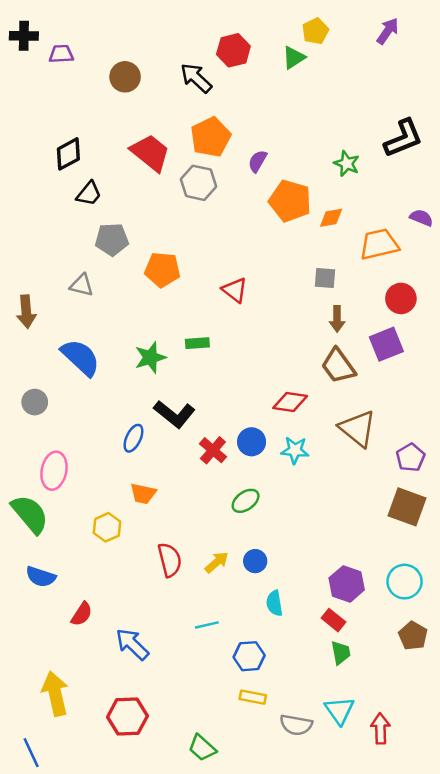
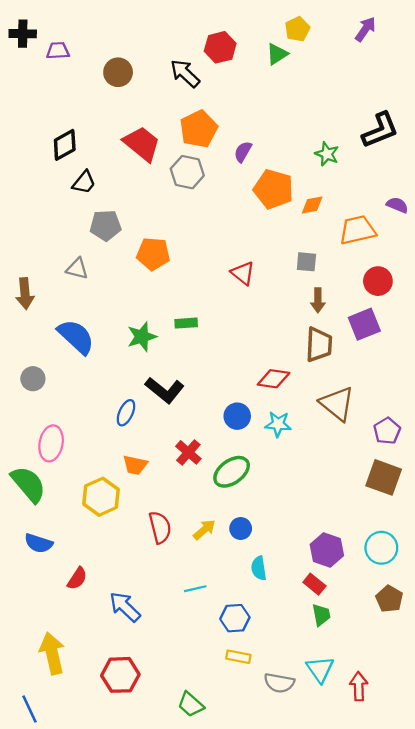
red triangle: (235, 290) -> (243, 273), moved
brown trapezoid: (338, 366) -> (319, 345), turned -141
red cross: (213, 450) -> (188, 452), moved
green ellipse: (246, 501) -> (232, 472), size x1.4
yellow hexagon: (107, 527) -> (101, 497), size x1.4

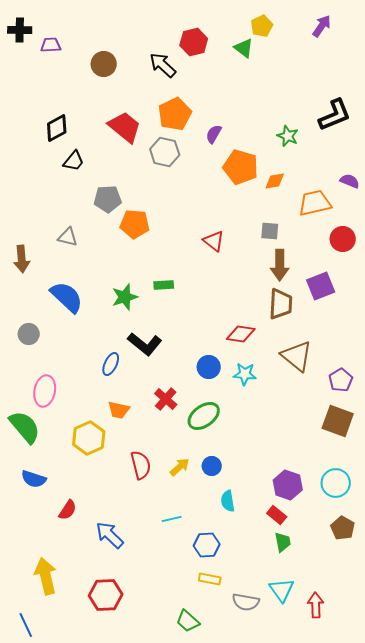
green triangle: (277, 54) -> (244, 48), turned -50
gray pentagon: (106, 225) -> (108, 199), moved
red circle: (378, 281) -> (343, 239), moved
brown arrow: (318, 300) -> (280, 265), size x1.4
green trapezoid: (191, 704) -> (188, 621), moved

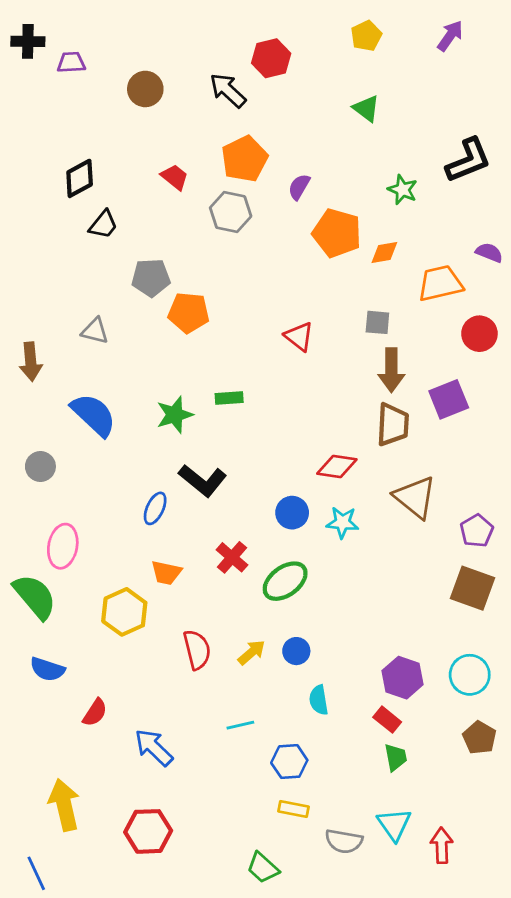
green triangle: (244, 48) -> (366, 109), moved
red trapezoid: (125, 127) -> (175, 177), size x0.6

